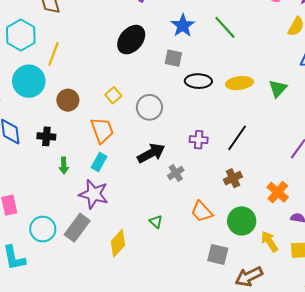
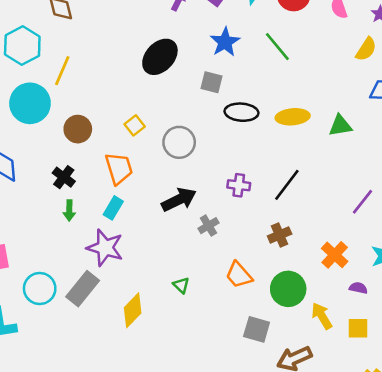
green triangle: (278, 89) -> (340, 126), turned 36
black cross: (46, 136) -> (64, 177), moved, turned 30

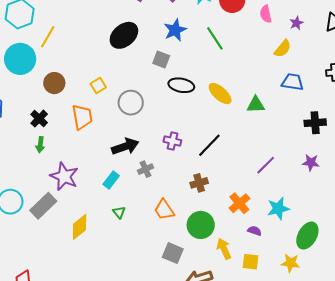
yellow ellipse: (293, 117) -> (220, 94), turned 40
cyan rectangle: (113, 208) -> (111, 180), moved

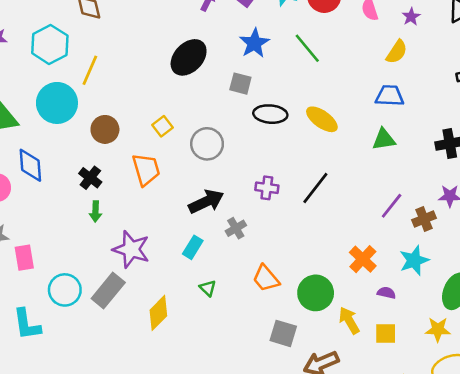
blue trapezoid: (292, 82) -> (390, 96), moved
green triangle: (256, 105) -> (384, 139), moved
brown cross: (199, 183) -> (424, 219), moved

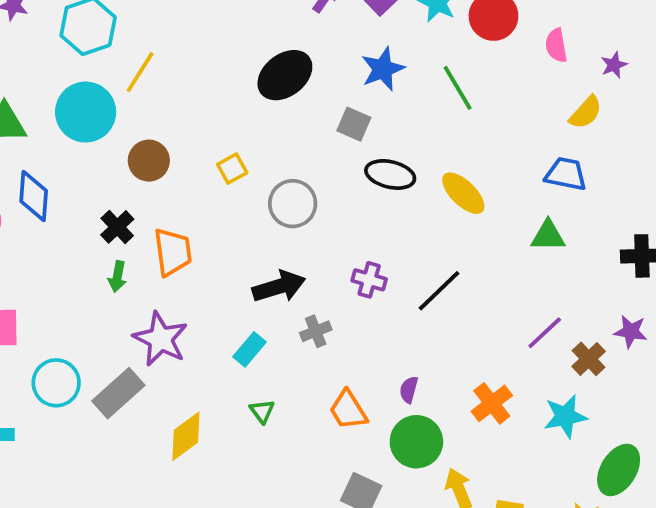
orange trapezoid: (146, 170) -> (173, 252), moved
brown cross: (424, 219) -> (589, 359), turned -30
purple semicircle: (386, 293) -> (409, 390), moved, turned -96

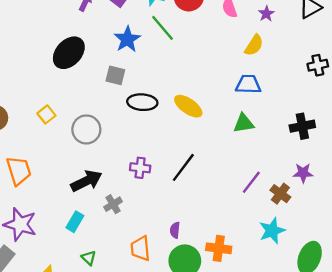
green line: (458, 88) -> (162, 28), moved
orange cross: (492, 403) -> (219, 248), moved, turned -35
orange trapezoid: (348, 410) -> (140, 248), turned 36

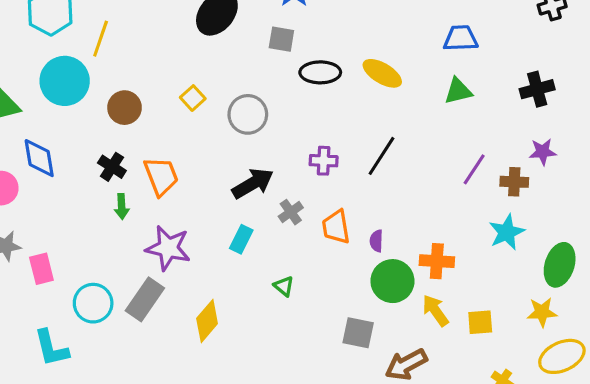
brown cross: (280, 194) -> (514, 182), turned -30
orange trapezoid: (140, 248) -> (336, 227), moved
green triangle: (89, 258) -> (284, 286), moved

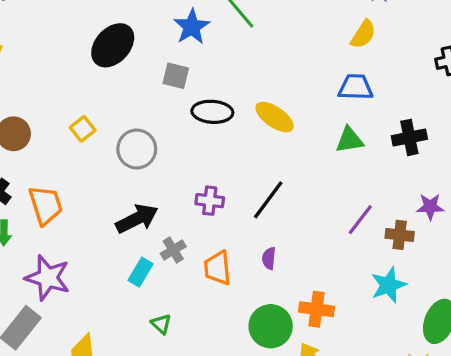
black cross: (537, 89) -> (409, 137), moved
cyan rectangle: (241, 239) -> (140, 272), moved
purple semicircle: (376, 241) -> (269, 258), moved

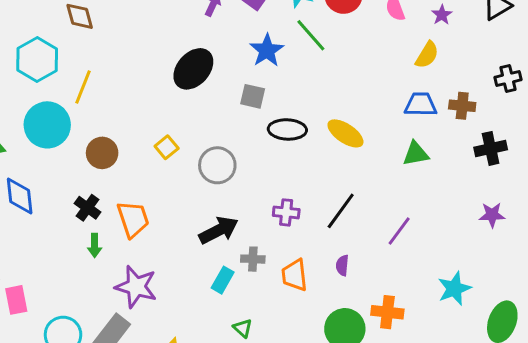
black cross: (409, 137) -> (491, 148), moved
purple line: (360, 220) -> (399, 231), moved
brown cross: (400, 235) -> (462, 106), moved
gray cross: (173, 250) -> (253, 259), turned 35

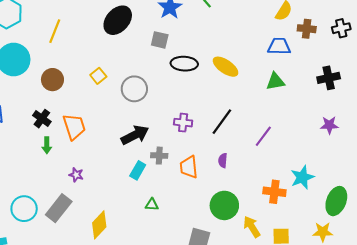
yellow line: (83, 87) -> (55, 31), moved
brown cross: (462, 106) -> (307, 29), moved
purple star: (136, 287) -> (76, 175), size x0.5
orange cross: (387, 312) -> (274, 192), moved
green triangle: (243, 328) -> (152, 205), turned -40

